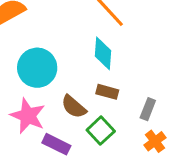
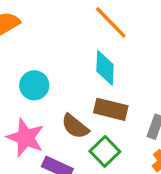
cyan circle: (37, 68) -> (34, 85), size x0.7
brown rectangle: (107, 92) -> (111, 109), size x1.4

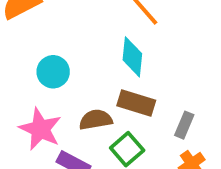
brown semicircle: (75, 126) -> (96, 120), turned 128

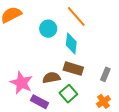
cyan circle: (53, 72) -> (48, 29), moved
gray rectangle: (184, 125) -> (105, 74), moved

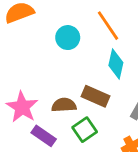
cyan diamond: (71, 44) -> (116, 64), moved

